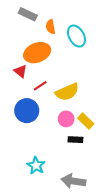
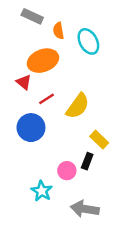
yellow semicircle: (67, 92) -> (78, 106), turned -30
pink circle: (66, 119) -> (67, 171), moved
black rectangle: (75, 140) -> (87, 161), turned -72

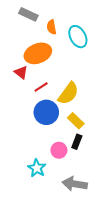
blue circle: (31, 128) -> (46, 112), moved
yellow rectangle: (99, 140) -> (76, 121), moved

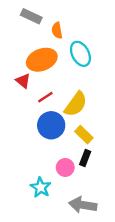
cyan ellipse: (78, 37) -> (80, 54), moved

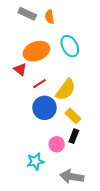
orange semicircle: (57, 30) -> (50, 17), moved
cyan star: (41, 187) -> (35, 161), turned 30

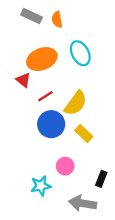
black rectangle: (74, 136) -> (101, 179), moved

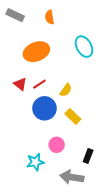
gray rectangle: (31, 16) -> (15, 15), moved
cyan ellipse: (80, 53) -> (84, 47), moved
red triangle: (23, 80) -> (20, 84), moved
yellow semicircle: (76, 103) -> (66, 90), size x0.6

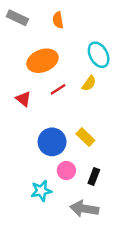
red line: (39, 84) -> (58, 89), moved
yellow semicircle: (66, 90) -> (89, 83), moved
blue circle: (45, 108) -> (52, 142), moved
black rectangle: (88, 156) -> (94, 176), moved

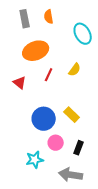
gray rectangle: (17, 18) -> (25, 19), moved, turned 54
cyan ellipse: (99, 55) -> (83, 34), moved
red line: (58, 89) -> (49, 75), turned -32

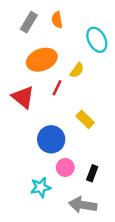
gray rectangle: (25, 19) -> (29, 22), turned 42
yellow semicircle: (75, 70) -> (77, 70), moved
red triangle: (20, 83) -> (23, 97), size x1.5
yellow rectangle: (72, 115) -> (85, 119), moved

